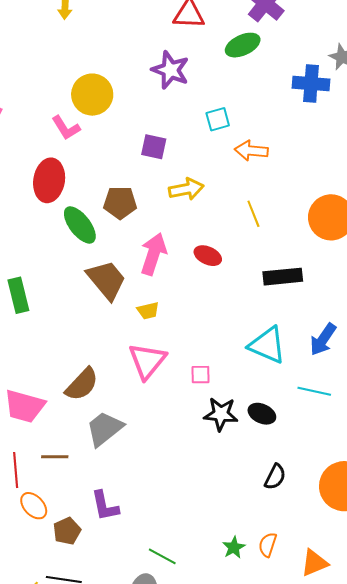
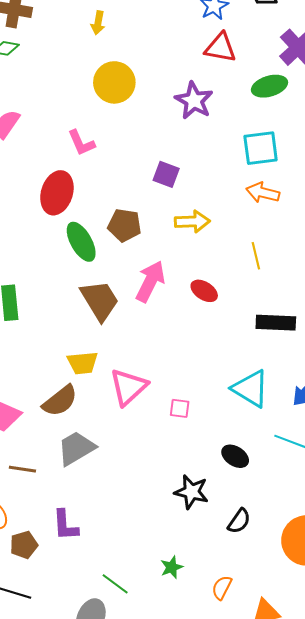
yellow circle: (92, 95) -> (114, 82), moved
cyan square: (218, 119) -> (261, 148), moved, size x1.5
yellow trapezoid: (148, 311) -> (83, 363), moved, size x1.4
black star: (221, 414) -> (192, 492), moved
green star: (234, 547) -> (172, 567), moved

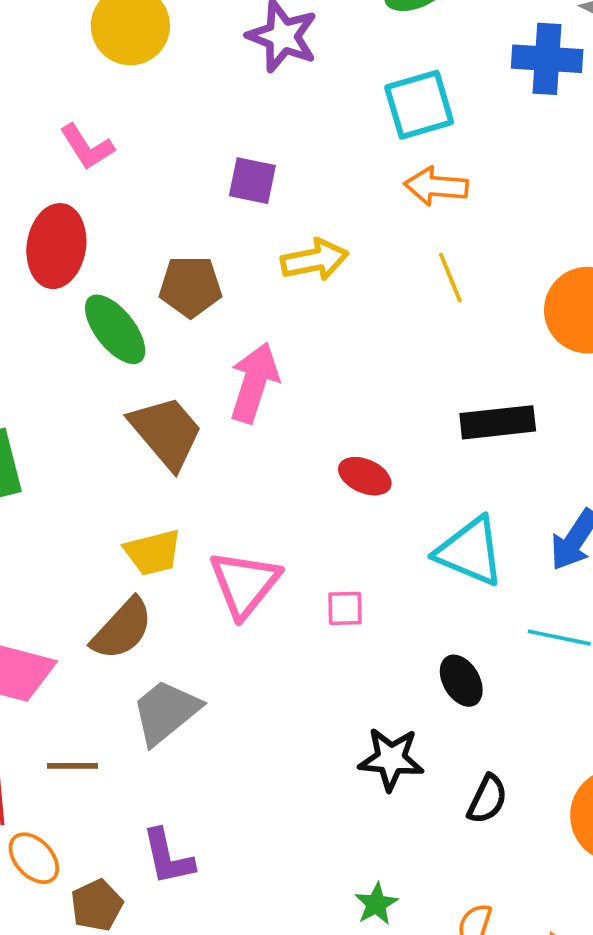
yellow line: (256, 256) -> (450, 277), moved
red ellipse: (204, 291) -> (365, 476), moved
black ellipse: (235, 456) -> (461, 681), turned 36

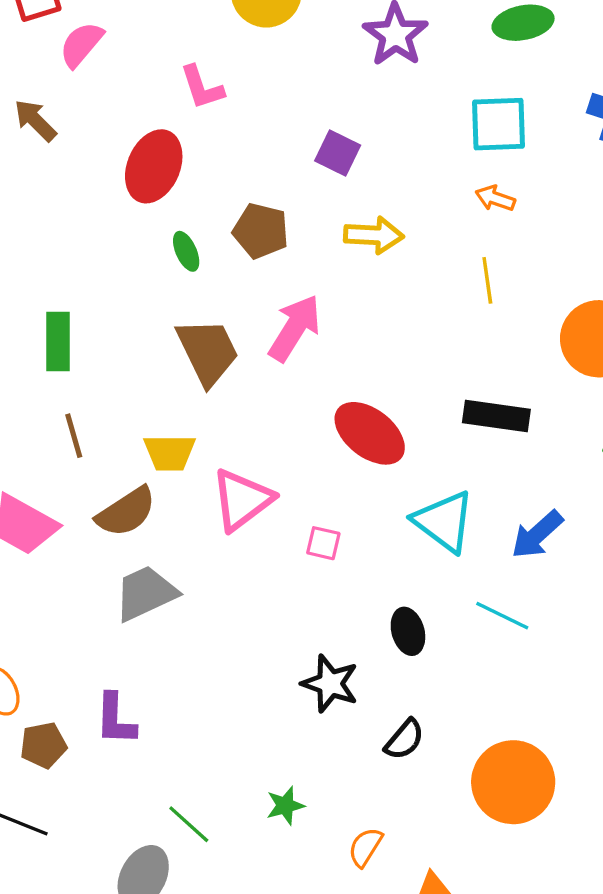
orange arrow: (436, 186) -> (495, 198), size x0.7
green ellipse: (115, 329) -> (186, 251), size x0.6
red ellipse: (365, 476) -> (370, 433), size x1.6
brown line: (72, 766) -> (74, 436), moved, turned 60

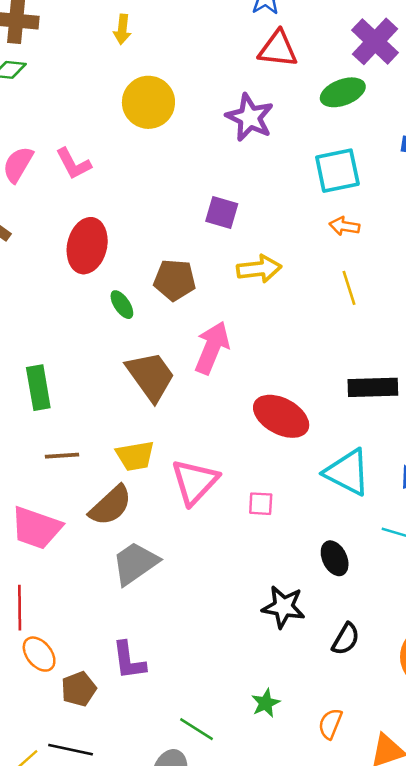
pink L-shape: (202, 87) -> (73, 164), moved
brown line: (74, 436) -> (62, 456), turned -68

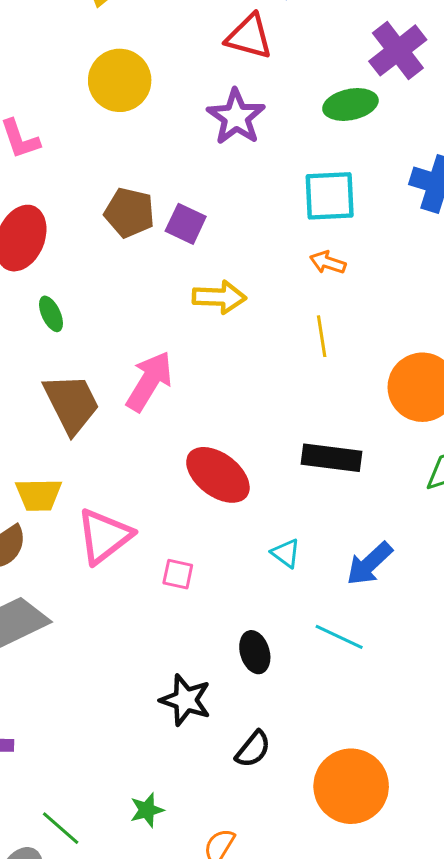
red triangle: (278, 49) -> (249, 37), moved
brown pentagon: (175, 280) -> (129, 213), moved
cyan triangle: (347, 472) -> (286, 553), size x0.5

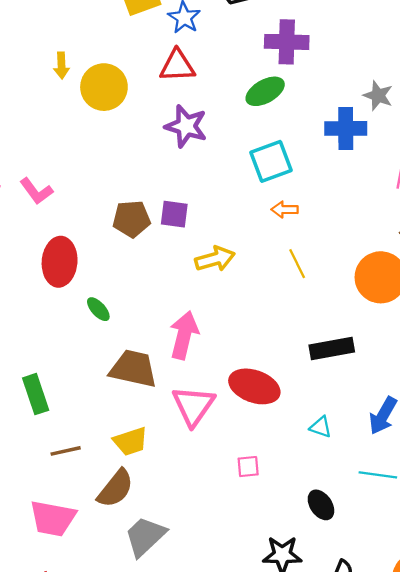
purple cross: (398, 50) -> (287, 42), turned -33
yellow circle: (120, 80) -> (104, 87), moved
brown trapezoid: (72, 404) -> (133, 369), turned -33
pink triangle: (104, 536) -> (193, 406), moved

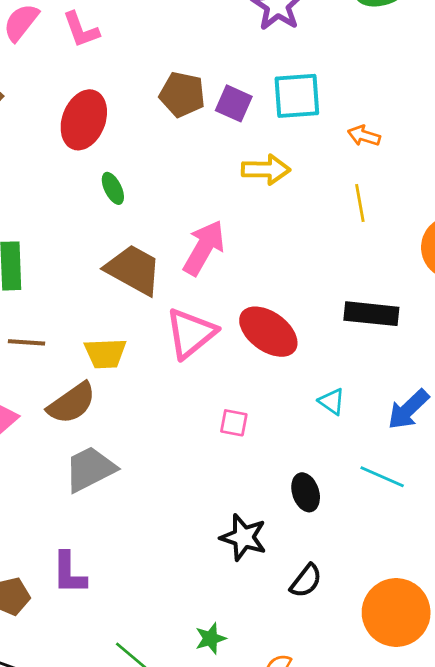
cyan square: (271, 161) -> (297, 96), moved

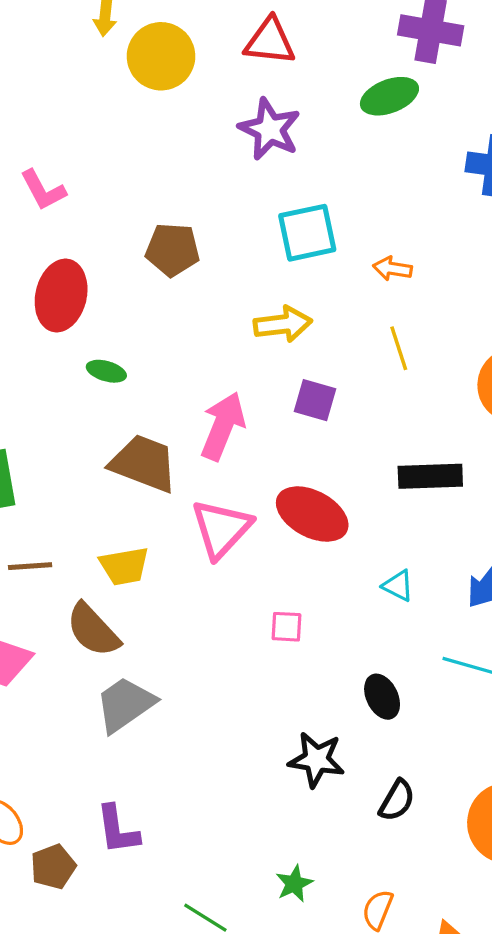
purple square: (234, 103) -> (315, 400), moved
green ellipse: (113, 188) -> (106, 371), turned -40
brown semicircle: (72, 403) -> (93, 630), turned 90

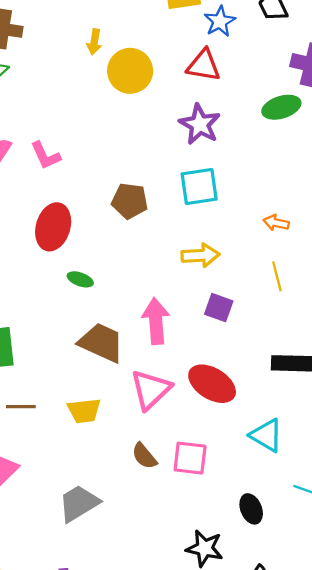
cyan square: (307, 233) -> (199, 186), moved
pink arrow: (223, 426) -> (156, 321), turned -30
cyan triangle: (398, 586) -> (266, 435), size x1.6
pink square: (286, 627) -> (190, 458), size x1.6
brown semicircle: (93, 630) -> (144, 456), moved, size x0.7

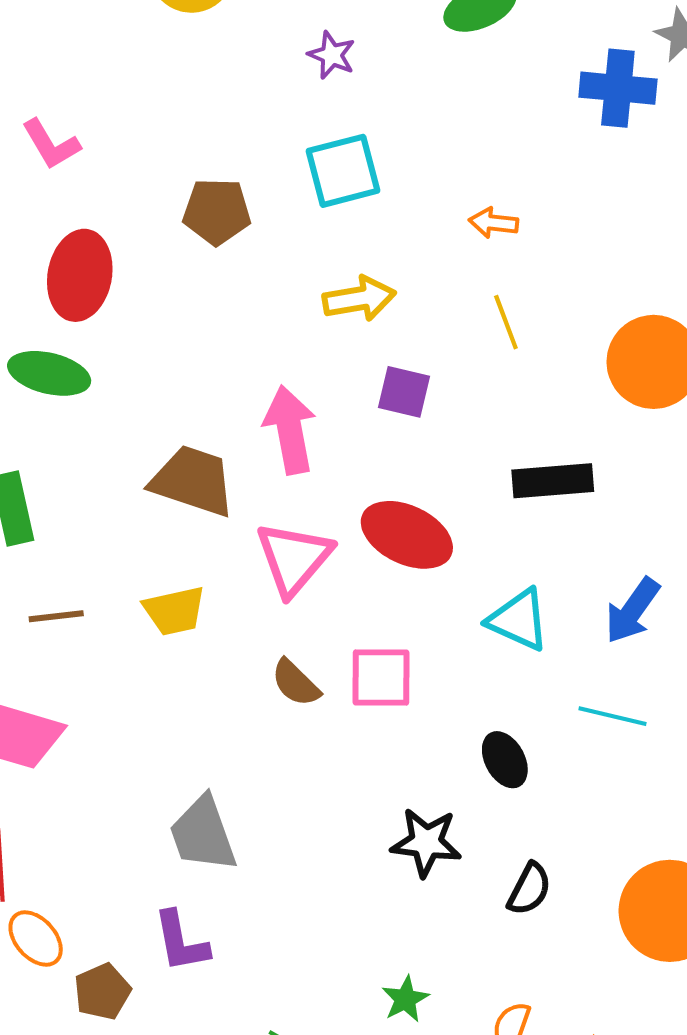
purple star: (200, 124) -> (332, 55), size x0.6
green ellipse: (80, 279) -> (49, 373), moved, size x1.6
gray trapezoid: (79, 503) -> (203, 834), moved, turned -72

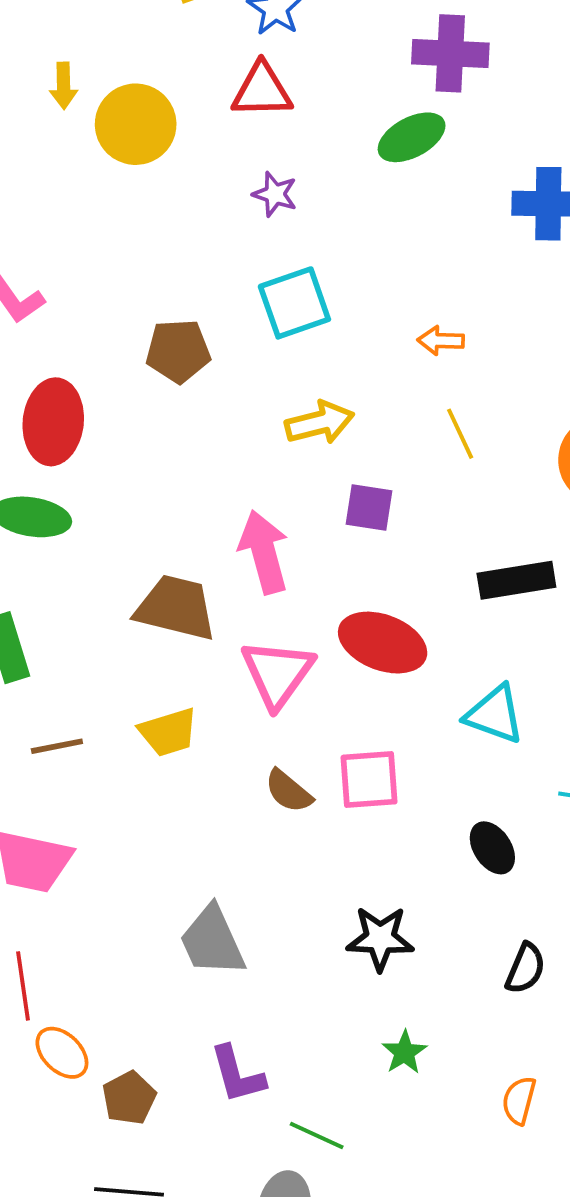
black star: (426, 842) -> (380, 938), moved
purple L-shape: (181, 942) -> (237, 1074), moved
green star: (405, 999) -> (404, 1052), moved

